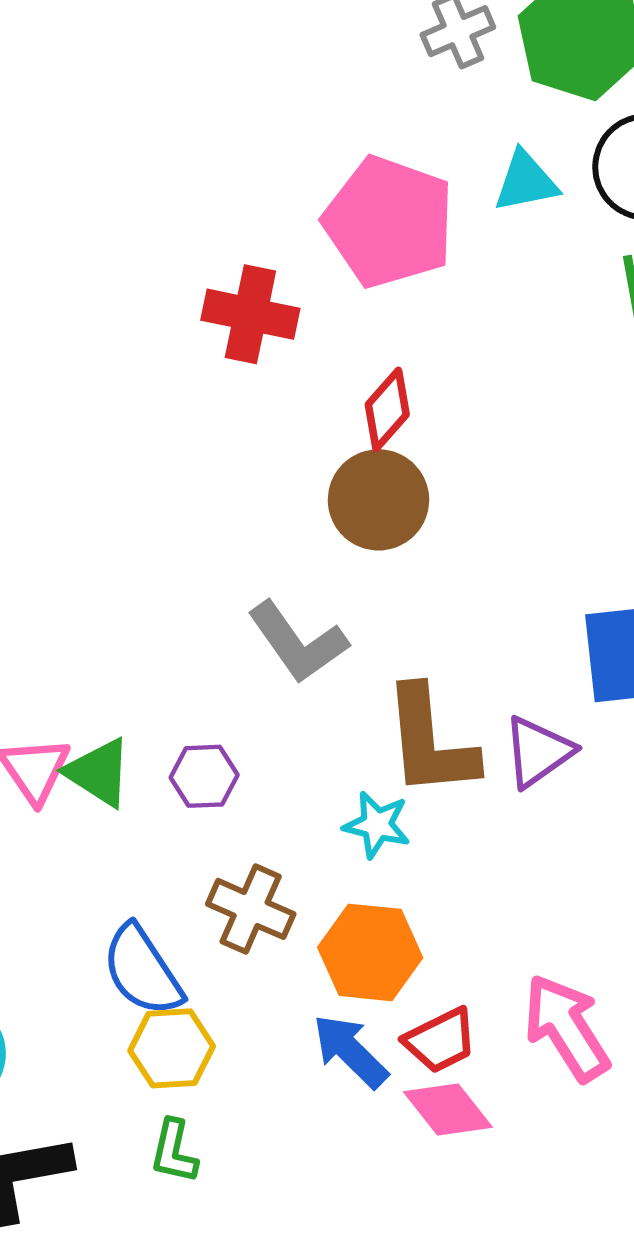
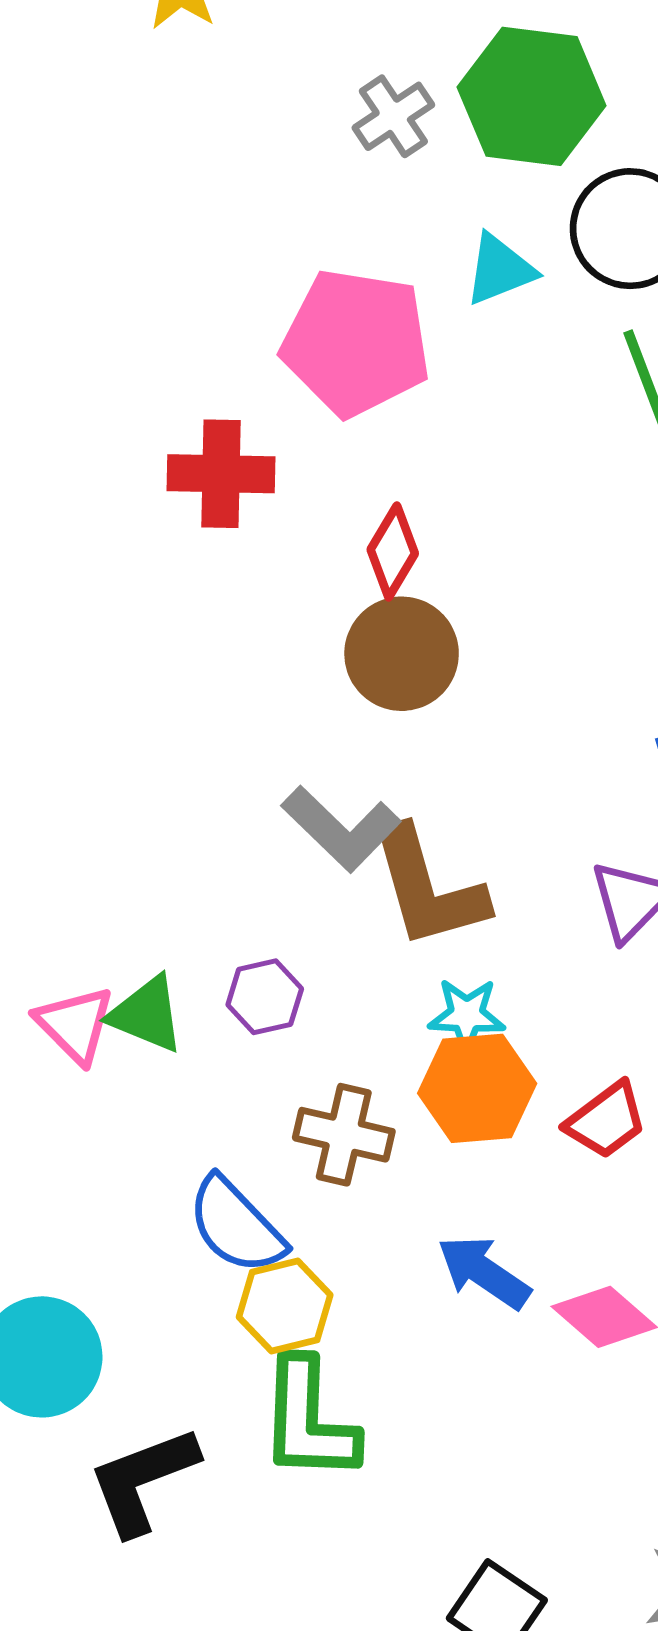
brown L-shape: (430, 742) -> (428, 888), moved
orange hexagon: (370, 952) -> (477, 1088), moved
red trapezoid: (440, 1040) -> (606, 1120), moved
green L-shape: (174, 1151) -> (308, 1420), size x1.8

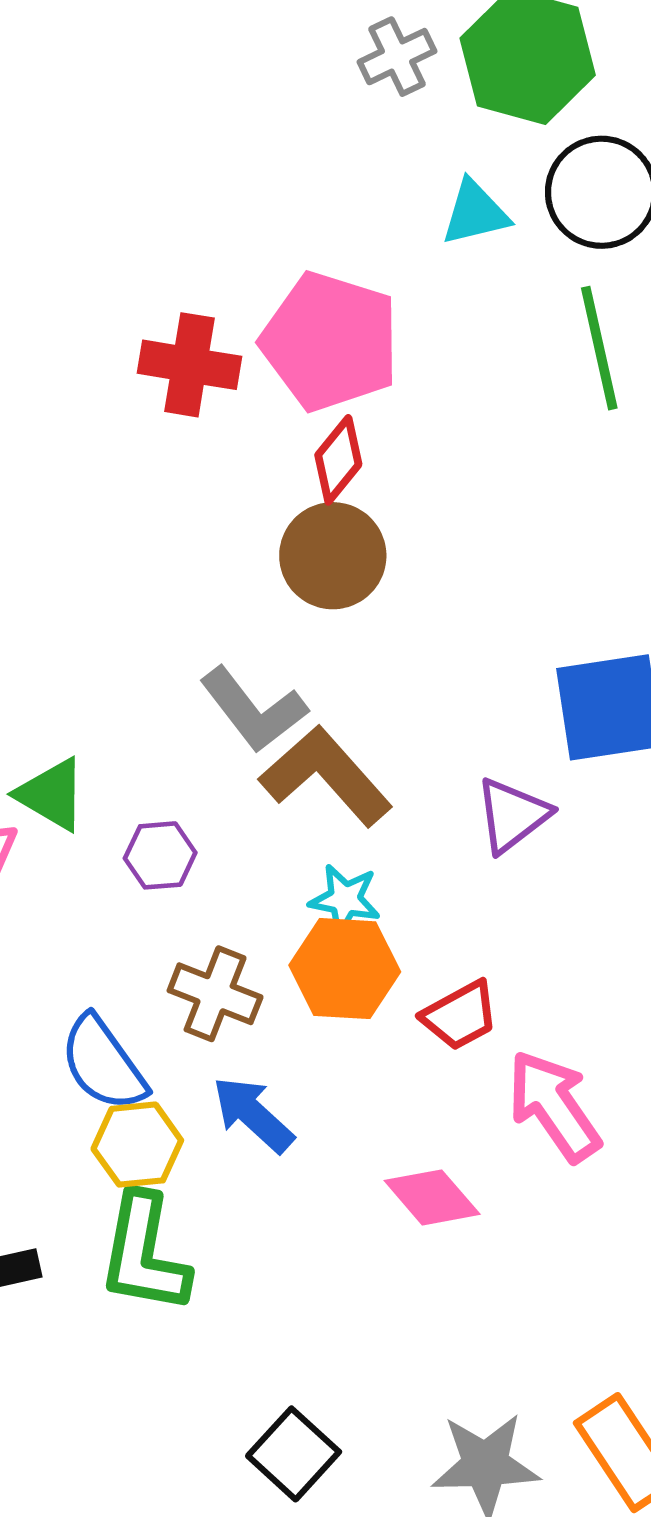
pink pentagon: (356, 343) -> (330, 342), moved
brown L-shape: (428, 888) -> (326, 776), turned 146
green triangle: (147, 1014) -> (51, 794), moved
blue arrow: (484, 1272) -> (253, 1114), moved

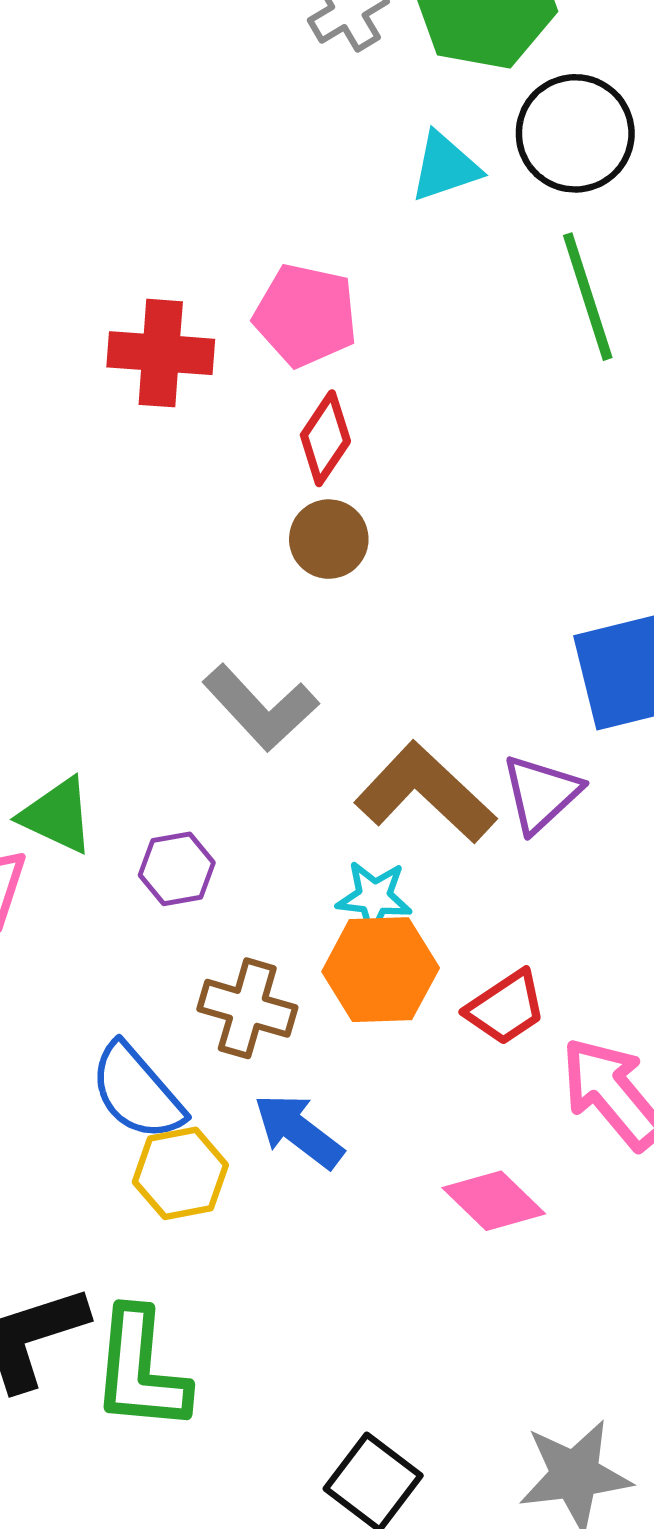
pink pentagon: (330, 342) -> (306, 315), size x0.7
brown circle: (333, 556) -> (329, 539), size x0.7
brown L-shape: (326, 776) -> (425, 793), moved
green L-shape: (144, 1253) -> (140, 1370), moved

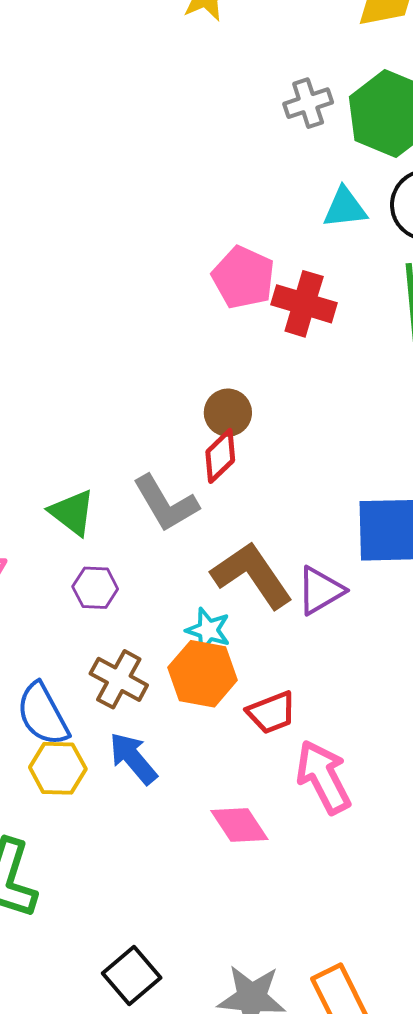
red cross: (161, 353) -> (304, 304), moved
red diamond: (325, 438) -> (220, 456), moved
green triangle: (57, 816) -> (72, 512), moved

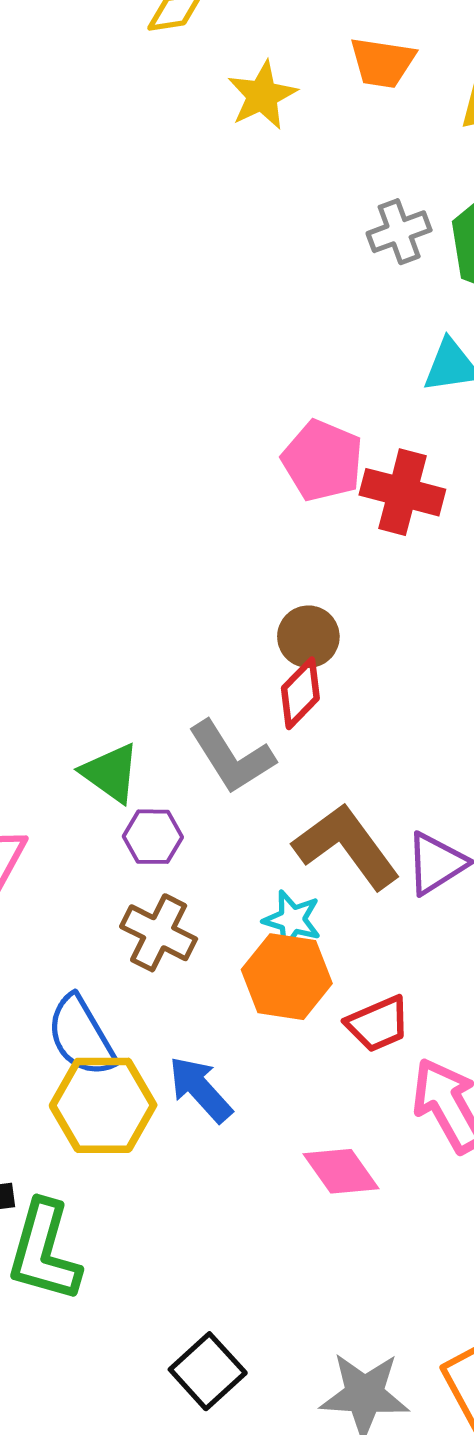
purple hexagon: (95, 588) -> (153, 837), moved
brown cross: (119, 679) -> (159, 933), moved
yellow hexagon: (58, 768) -> (103, 1105), size x1.4

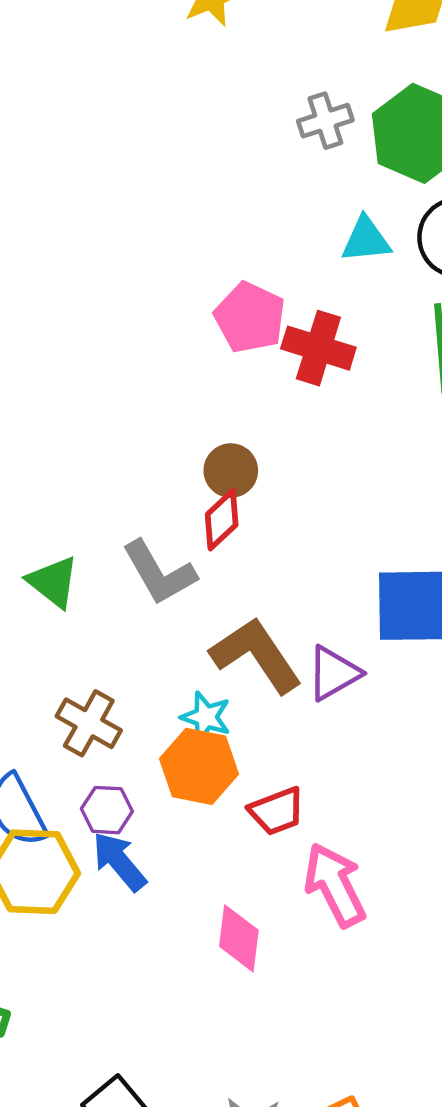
purple hexagon: (153, 837) -> (107, 810), moved
pink diamond: (341, 1171) -> (239, 938), turned 40

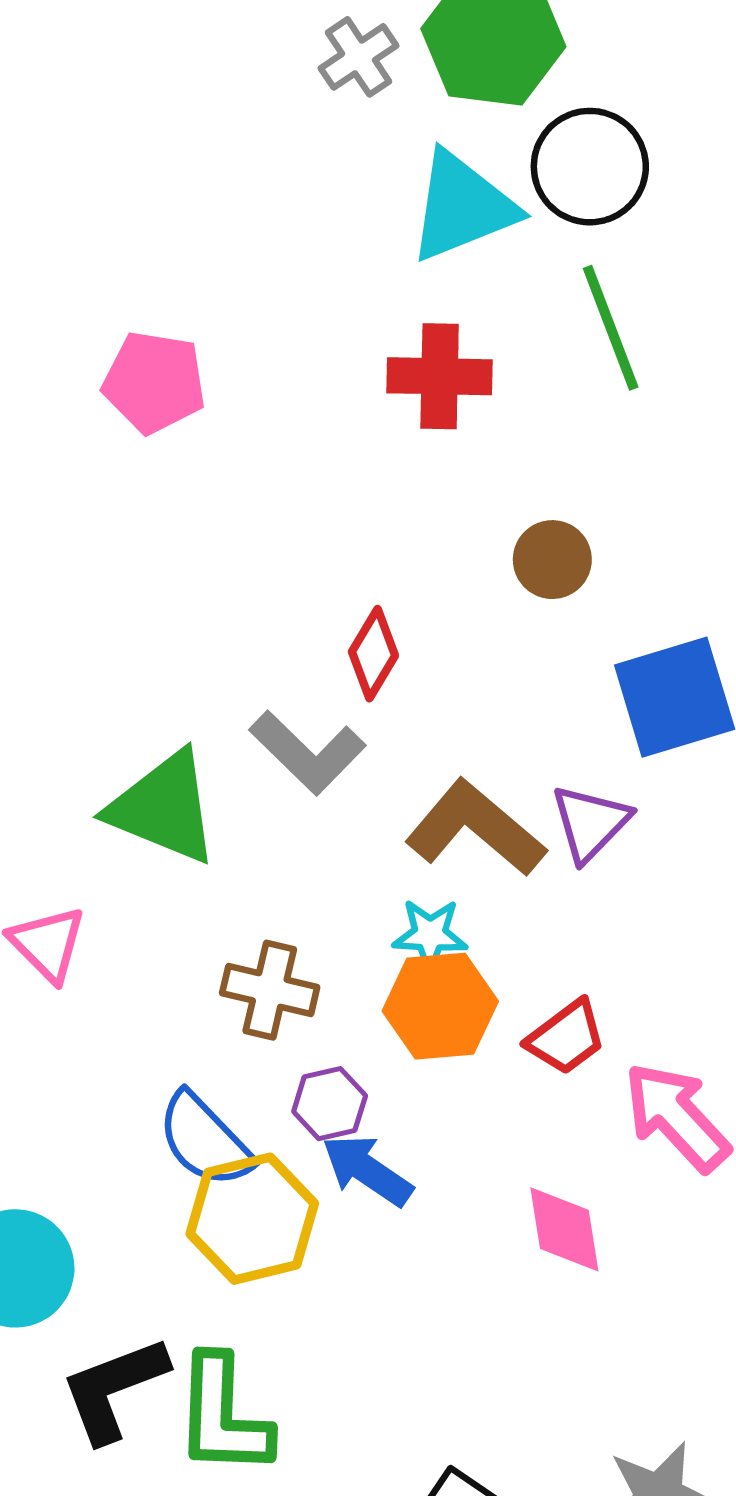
cyan triangle: (366, 240) -> (462, 207), size x1.6
pink pentagon: (250, 317) -> (154, 382), moved
brown circle: (231, 471) -> (552, 560), moved
green triangle: (53, 582) -> (164, 808), size x1.5

